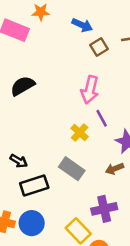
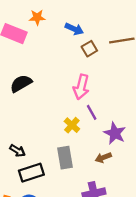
gray rectangle: (72, 169) -> (65, 158), turned 45

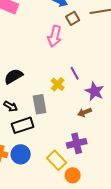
black semicircle: (21, 83) -> (14, 76), moved
pink arrow: (81, 87) -> (55, 36), moved
gray rectangle: (65, 158) -> (40, 104), moved

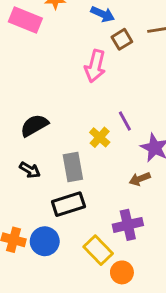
black rectangle: (23, 125) -> (68, 204), moved

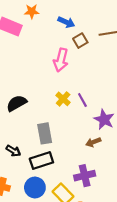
yellow cross: (100, 137) -> (63, 99), moved
black arrow: (30, 170) -> (13, 151), moved
blue circle: (45, 241) -> (35, 187), moved

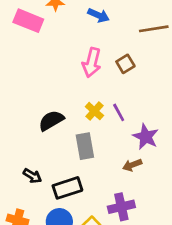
brown square: (80, 41) -> (125, 64), moved
black semicircle: (17, 103) -> (51, 120), moved
gray rectangle: (45, 133) -> (85, 146), moved

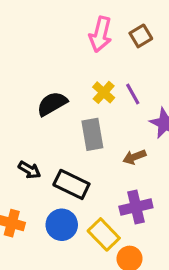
brown arrow: (132, 165) -> (134, 157), moved
black rectangle: (67, 188) -> (71, 184), turned 44

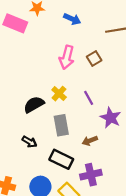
yellow cross: (104, 92) -> (59, 94), moved
black arrow: (29, 170) -> (29, 142), moved
black rectangle: (71, 184) -> (61, 159), moved

